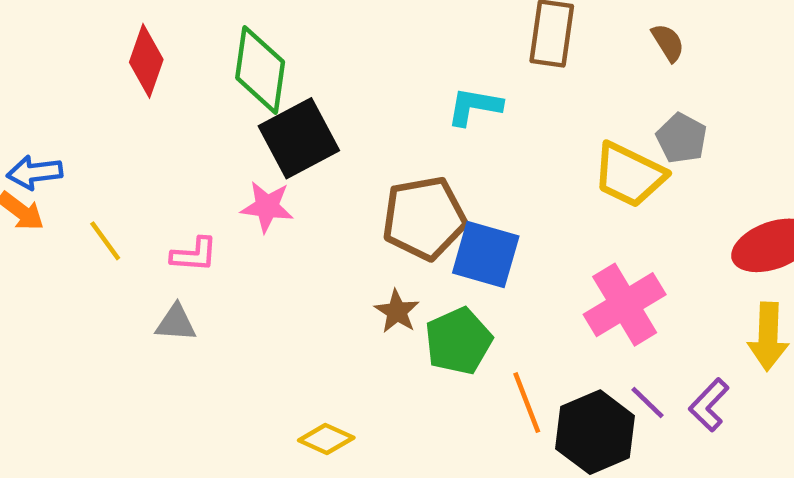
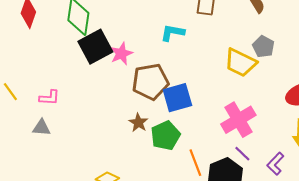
pink star: (267, 207) -> (121, 54), moved, turned -30
blue square: (486, 254) -> (177, 98), turned -32
purple line: (647, 403) -> (242, 154), moved

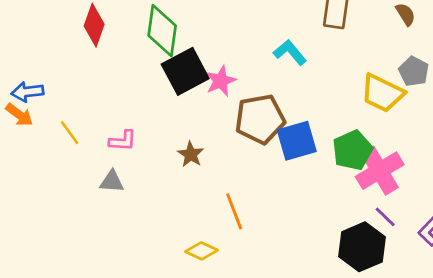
cyan L-shape: (172, 33) -> (290, 52), turned 40
brown star: (138, 123) -> (191, 154), moved
green pentagon: (165, 136) -> (352, 150), moved
orange line: (195, 163) -> (234, 211), moved

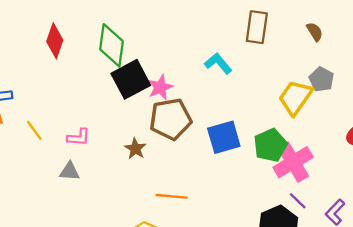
yellow trapezoid: (382, 93) -> (295, 98), turned 99
brown pentagon: (260, 119) -> (171, 119), moved
orange line: (234, 211) -> (172, 196), turned -64

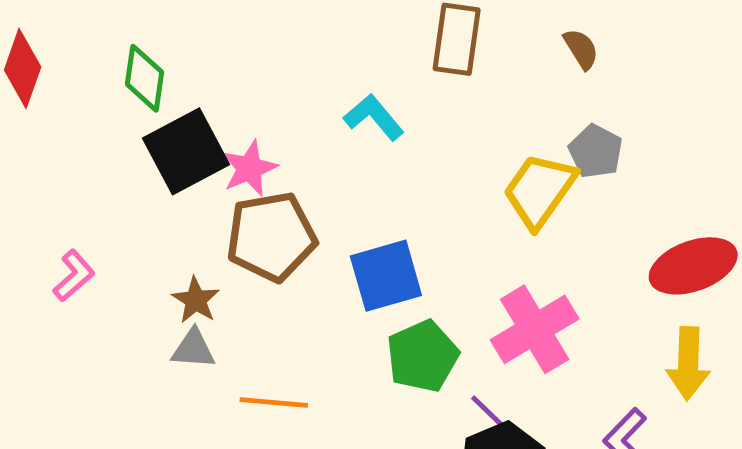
green diamond: (111, 45) -> (145, 78), size x0.7
pink L-shape: (79, 137) -> (74, 276), turned -45
green pentagon: (270, 145) -> (422, 356), moved
gray triangle: (70, 171) -> (193, 349), moved
purple line: (298, 201) -> (488, 412), moved

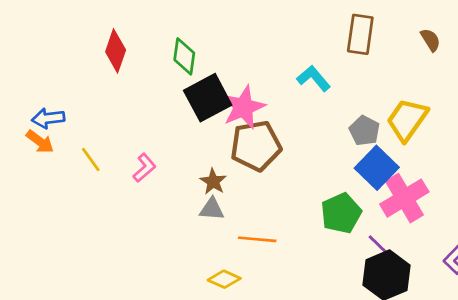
gray pentagon: (596, 151) -> (364, 131), moved
pink star: (249, 168) -> (243, 107), size x1.4
blue square: (386, 276) -> (377, 168), moved, turned -30

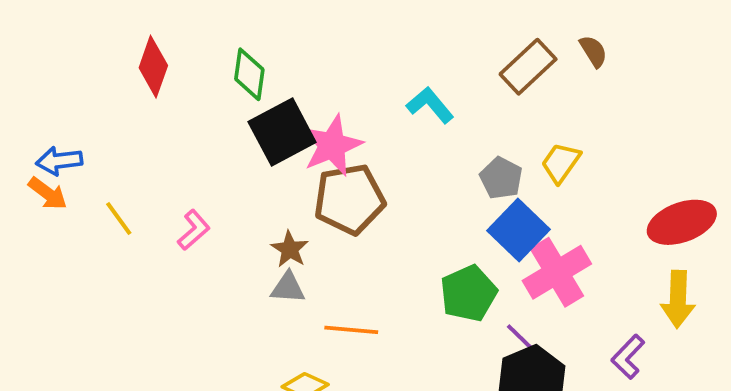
brown rectangle: (360, 34) -> (528, 67), moved, turned 39
yellow trapezoid: (407, 120) -> (561, 163), size x0.7

